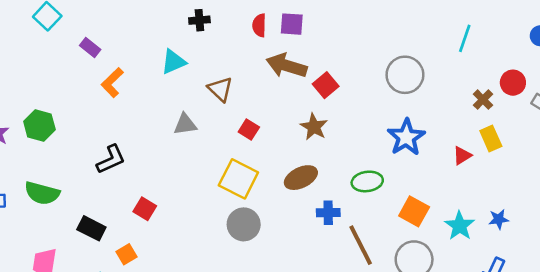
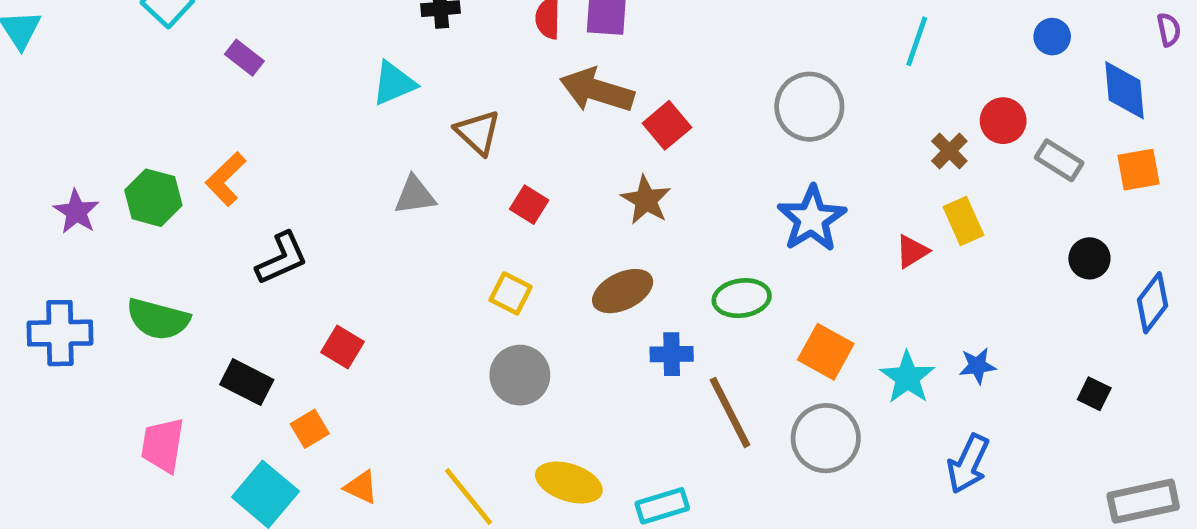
orange L-shape: (112, 83) -> (226, 179), moved
yellow square: (238, 179) -> (511, 293), size x0.6

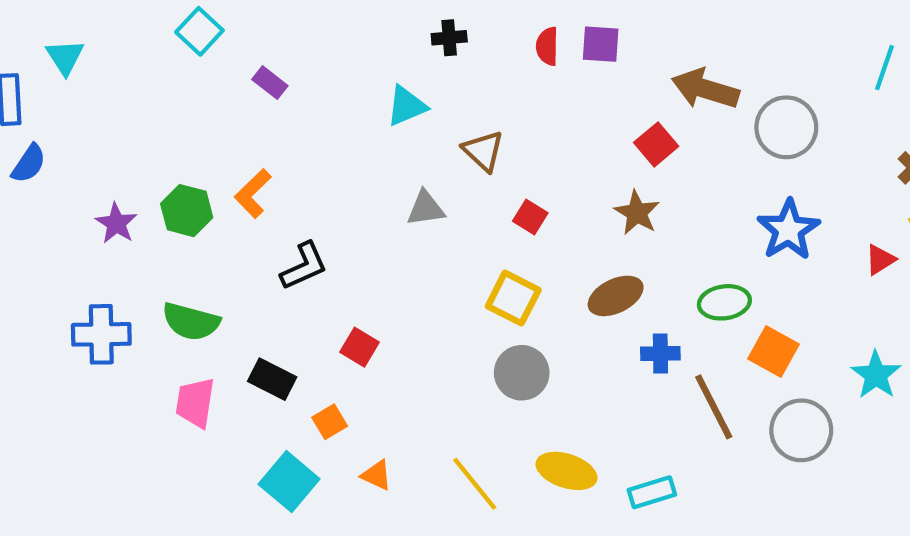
brown arrow: (597, 90) -> (705, 89), moved
yellow square: (511, 293) -> (513, 298), size x1.4
orange square: (826, 352) -> (773, 351), moved
pink trapezoid: (163, 445) -> (195, 403), moved

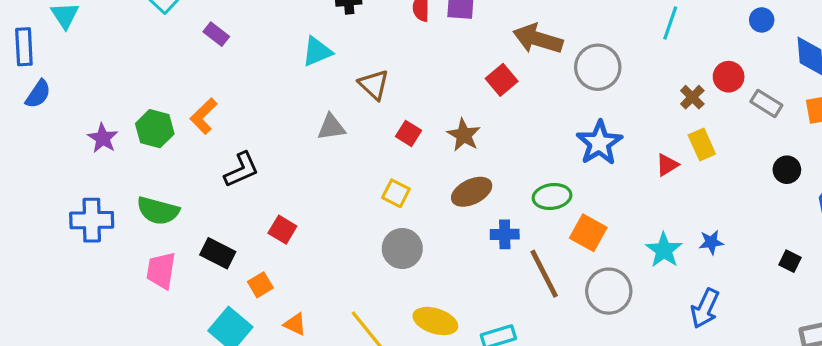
brown star: (637, 213) -> (464, 135), moved
yellow square: (513, 298) -> (396, 193), size x0.7

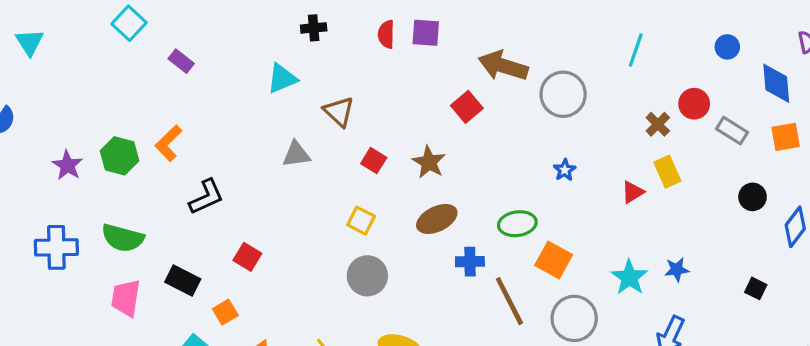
blue star: (599, 143) -> (565, 170), size x0.5

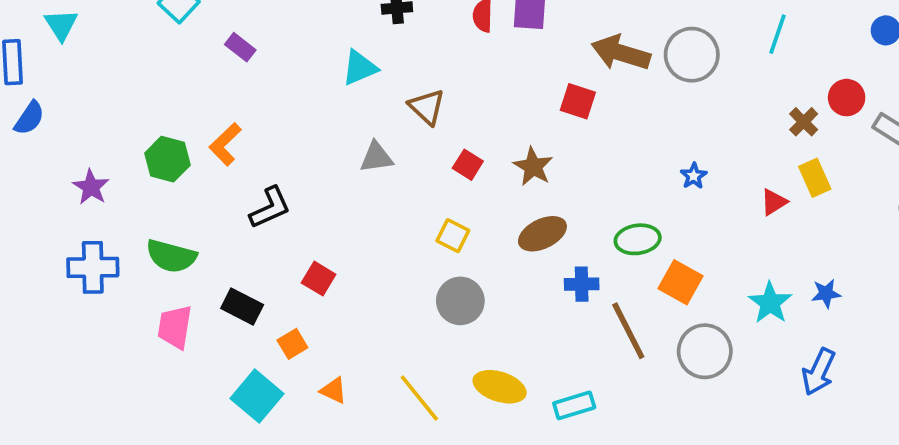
gray circle: (563, 94) -> (692, 55), moved
red square: (467, 107) -> (578, 101), turned -32
purple star: (67, 165) -> (91, 187), moved

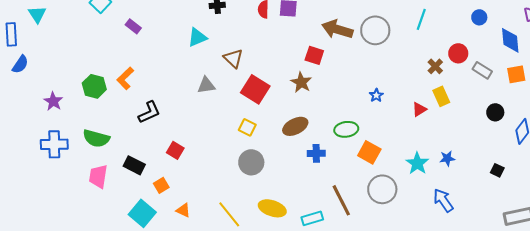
red square: (468, 165) -> (255, 89), size x1.8
brown star: (533, 167) -> (301, 82), moved
brown line: (628, 331) -> (341, 200), moved
blue arrow: (819, 372) -> (443, 200), turned 120

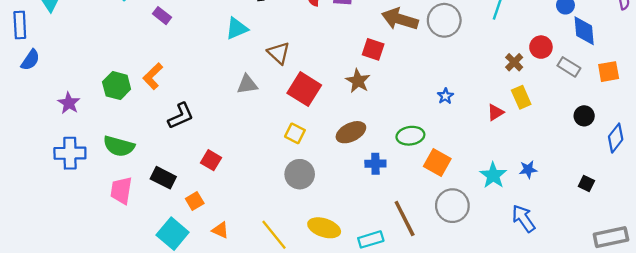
blue diamond: (510, 40) -> (584, 31), moved

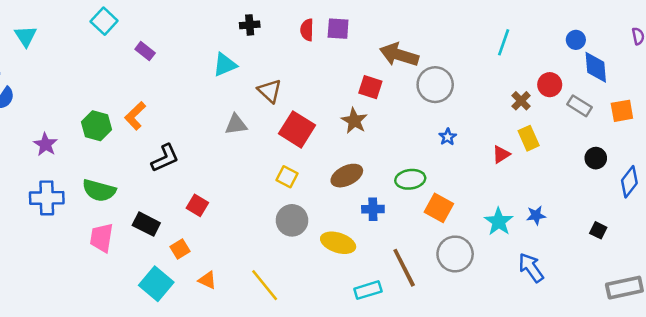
gray circle: (444, 20) -> (435, 85), moved
yellow ellipse: (324, 228) -> (338, 243), moved

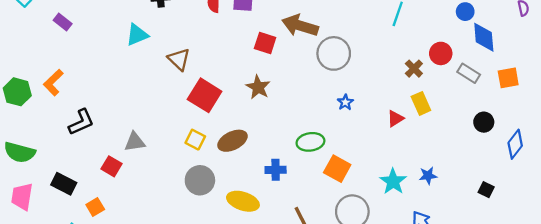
red square: (370, 87) -> (265, 43), moved
gray triangle: (236, 124) -> (135, 142), moved
brown ellipse: (347, 176) -> (232, 141), moved

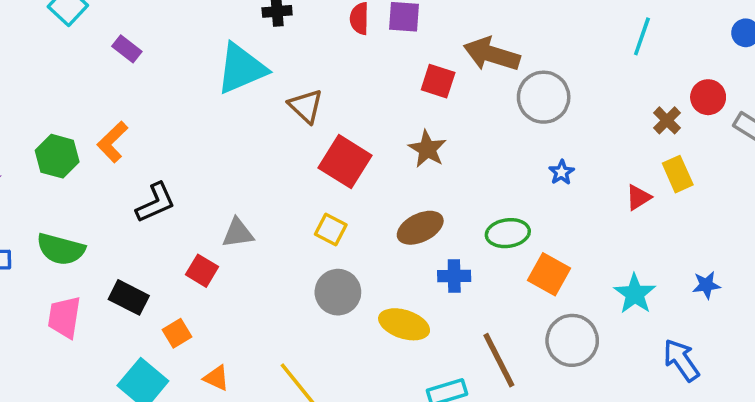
cyan triangle: (137, 35) -> (241, 69), size x1.5
brown ellipse: (232, 141) -> (420, 228), moved
blue star: (428, 176) -> (706, 285), moved

